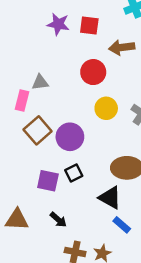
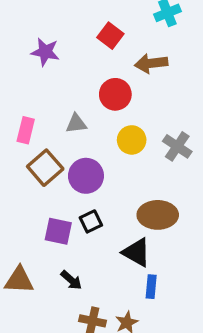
purple star: (58, 24) -> (45, 52), moved
red square: (89, 25) -> (110, 36), turned 30
gray triangle: (40, 82) -> (76, 124), moved
blue rectangle: (122, 225) -> (151, 287), turned 54

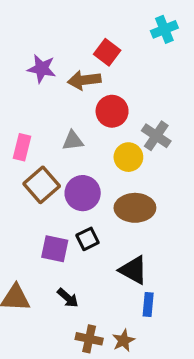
brown arrow: (151, 63) -> (84, 80), moved
gray cross: (177, 146) -> (156, 136), moved
brown ellipse: (158, 215) -> (135, 208), moved

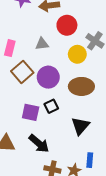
black triangle: (133, 270) -> (80, 126), turned 42
black arrow: (68, 298) -> (39, 144), size x1.5
blue rectangle: (148, 304) -> (90, 160), moved

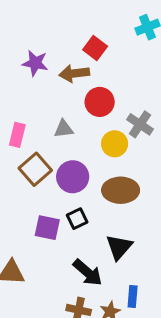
black arrow: (39, 144) -> (88, 273), moved

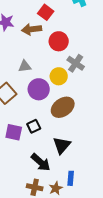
red circle: (100, 102) -> (59, 41), moved
purple circle: (73, 177) -> (39, 89), moved
brown ellipse: (121, 190) -> (63, 107), turned -35

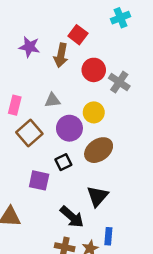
brown arrow: (32, 29) -> (61, 55), turned -72
gray cross: (76, 63) -> (119, 82), moved
black square: (34, 126) -> (63, 162), moved

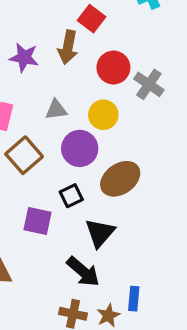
purple star: (29, 47) -> (24, 57), moved
yellow circle: (94, 112) -> (103, 115), moved
black triangle: (97, 196) -> (100, 233), moved

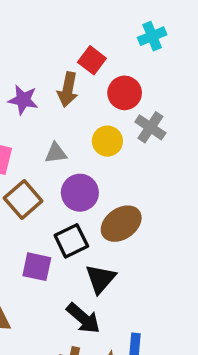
red circle: (113, 68) -> (125, 93), moved
yellow circle: (103, 115) -> (107, 141), moved
black square: (71, 196) -> (71, 241), size x1.4

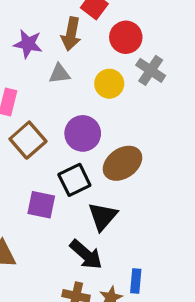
gray triangle: (56, 153) -> (59, 74), moved

